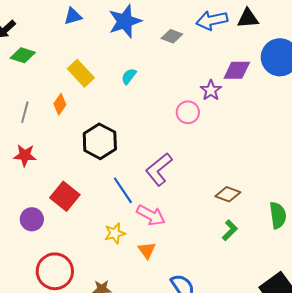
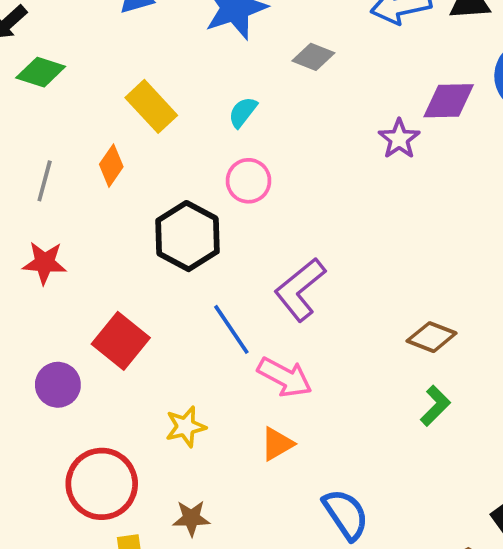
gray diamond: (172, 36) -> (313, 57), moved
pink circle: (188, 112) -> (249, 181), moved
yellow star: (115, 233) -> (186, 427), moved
orange triangle: (147, 250) -> (277, 444), turned 36

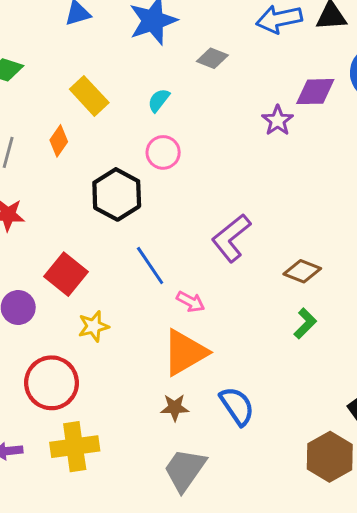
purple L-shape: (300, 289) -> (231, 238), moved
pink arrow: (285, 377) -> (191, 302), size x0.7
yellow star: (186, 427) -> (94, 326), moved
orange triangle: (277, 444) -> (185, 352), size x1.8
brown star: (191, 518) -> (175, 407), moved

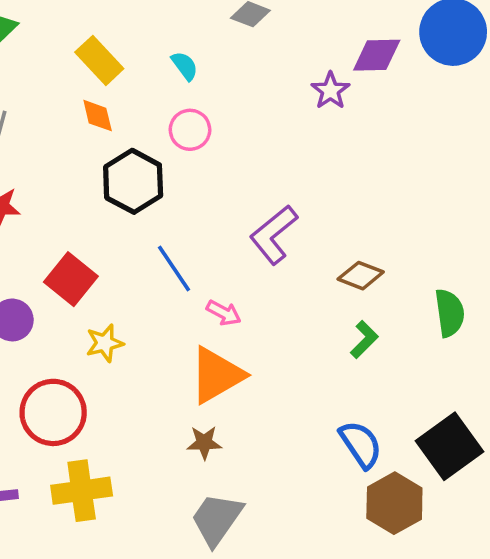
cyan semicircle: (159, 100) -> (185, 66), turned 105
orange diamond: (59, 141) -> (98, 116), moved, turned -48
blue semicircle: (237, 406) -> (361, 444), moved

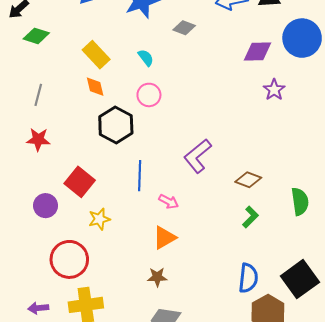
purple star: (330, 91) -> (274, 90), moved
blue line: (174, 268) -> (140, 176), turned 36
orange triangle: (217, 375) -> (164, 238), size x0.7
blue semicircle: (361, 444) -> (248, 278), turned 40

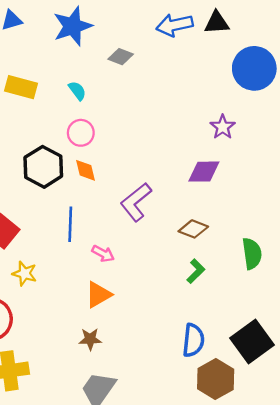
purple diamond: (258, 51) -> (204, 172), moved
yellow rectangle: (96, 55) -> (21, 87), turned -32
orange diamond: (95, 87) -> (85, 170), moved
yellow star: (99, 219) -> (25, 273), turned 30

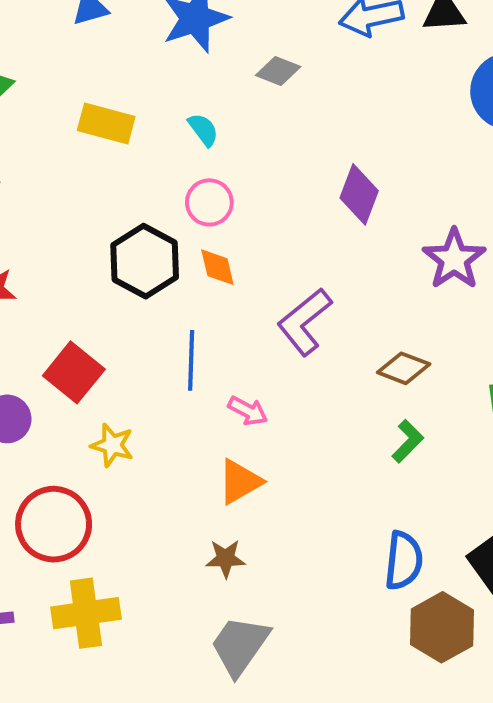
purple star: (223, 127) -> (454, 259), moved, size x1.4
purple diamond: (204, 172) -> (359, 194), moved, turned -68

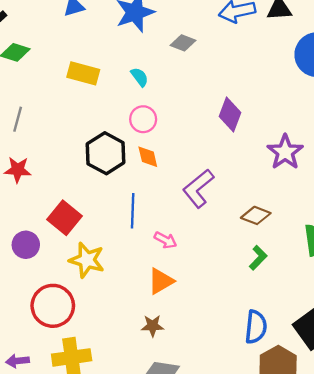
yellow star: (112, 445) -> (87, 260), size x1.4

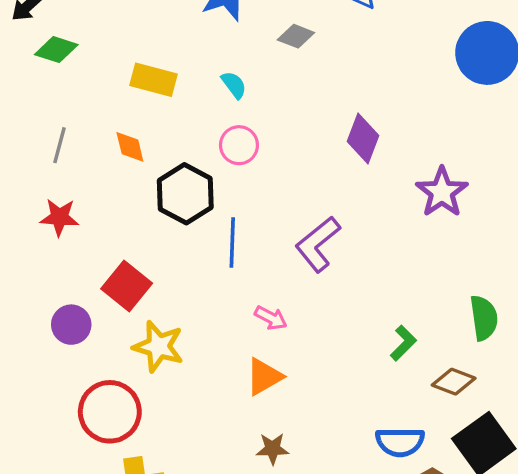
orange diamond: (148, 157) -> (130, 147), moved
blue line: (133, 211) -> (232, 242), moved
brown diamond: (256, 215) -> (454, 382), moved
brown star: (153, 326) -> (272, 449), moved
blue semicircle: (256, 327) -> (400, 442), turned 84

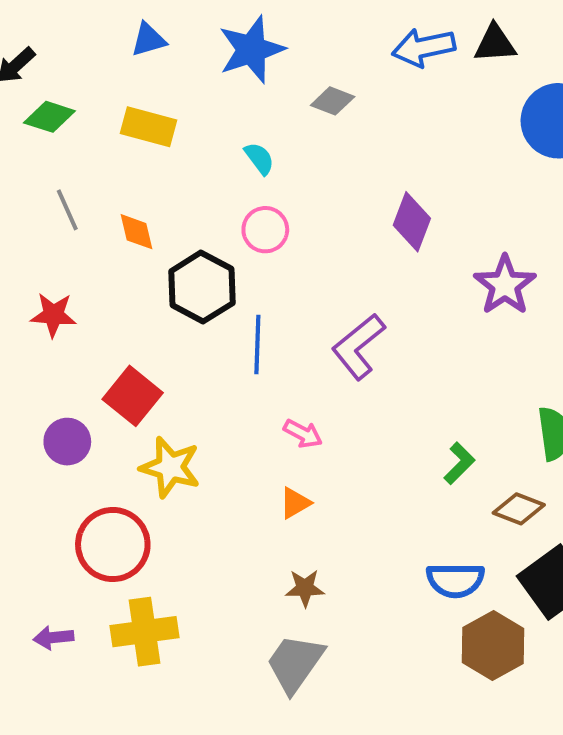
yellow rectangle: (153, 80) -> (148, 127), moved
gray line: (60, 145) -> (67, 210), moved, turned -39
orange triangle: (264, 377) -> (295, 503), size x0.7

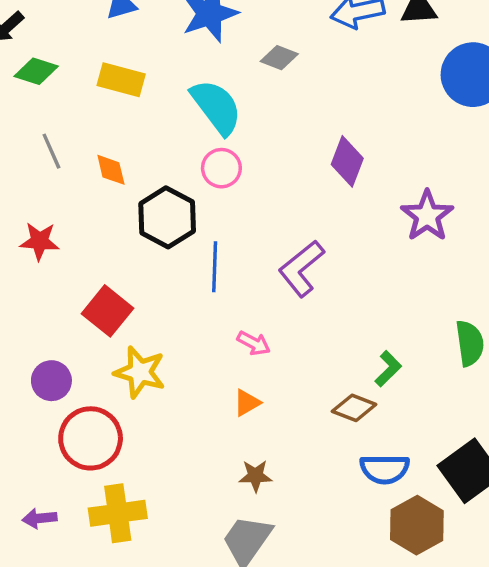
cyan semicircle: (259, 158) -> (216, 107), size x2.0
purple circle: (67, 442) -> (51, 381), moved
brown diamond: (519, 509) -> (354, 408), moved

